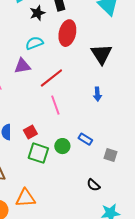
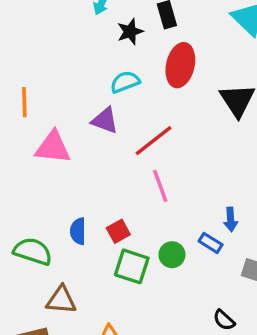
purple triangle: (22, 66) -> (105, 121), turned 30
blue arrow: (97, 94) -> (231, 219), moved

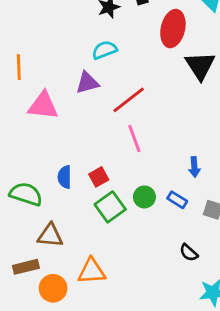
red ellipse: (180, 65) -> (173, 29), moved
purple triangle: (105, 121) -> (87, 83), turned -35
blue rectangle: (211, 243) -> (177, 200), moved
green square: (132, 266) -> (110, 207), turned 36

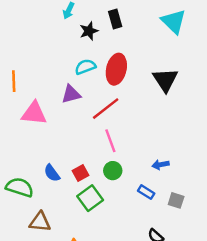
red ellipse: (173, 29) -> (116, 69), moved
blue arrow: (194, 167) -> (160, 165), turned 84
blue semicircle: (64, 177) -> (52, 173), turned -36
green circle: (144, 197) -> (113, 171), moved

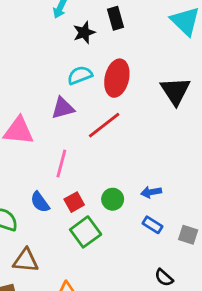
pink line: (110, 141) -> (61, 164), moved, turned 35
blue arrow: (160, 165) -> (151, 192), moved

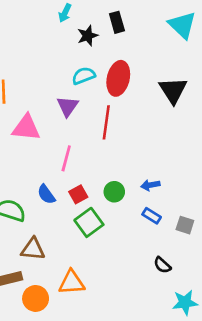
purple triangle: (63, 108) -> (68, 106), turned -40
red line: (104, 125) -> (106, 122), turned -44

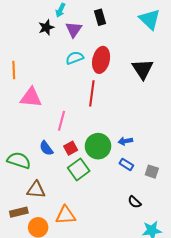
black star: (88, 36) -> (46, 27), moved
purple triangle: (68, 106) -> (74, 29), moved
green circle: (114, 192) -> (98, 146), size x1.6

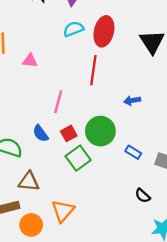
pink triangle: (31, 97) -> (30, 61), moved, size x0.6
blue arrow: (125, 141) -> (132, 101), moved
orange triangle: (66, 215) -> (63, 211), turned -45

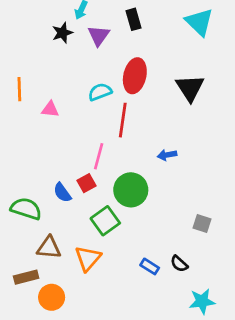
cyan semicircle: (73, 29) -> (100, 92), moved
pink line: (58, 102) -> (99, 156), moved
red square: (69, 133) -> (86, 183), moved
blue rectangle: (133, 152) -> (150, 266), moved
orange triangle: (63, 211) -> (88, 258), moved

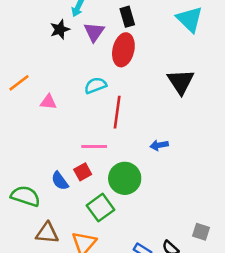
red ellipse: (135, 76) -> (123, 50), moved
orange line: (19, 89) -> (19, 83), turned 55
pink line: (99, 156) -> (94, 146), turned 75
gray square: (202, 223) -> (201, 232), moved

